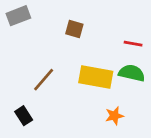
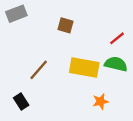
red line: (133, 44) -> (117, 38), turned -49

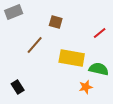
green semicircle: (116, 64) -> (99, 69), moved
brown line: (39, 70) -> (35, 45), moved

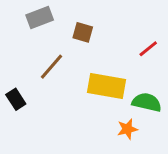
gray rectangle: (14, 12) -> (40, 18), moved
black rectangle: (18, 87) -> (16, 99), moved

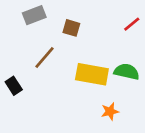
red line: (148, 49) -> (132, 24), moved
green semicircle: (147, 102) -> (127, 72), moved

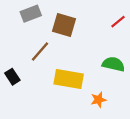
brown square: (71, 28) -> (64, 25), size x1.5
yellow rectangle: (92, 74) -> (69, 79), moved

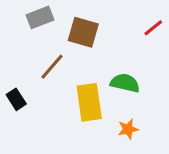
green semicircle: (113, 64) -> (125, 83), moved
yellow rectangle: (69, 79) -> (89, 102), turned 72

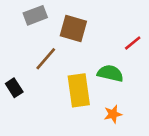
red line: (153, 28) -> (133, 43), moved

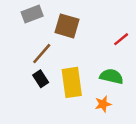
green semicircle: (110, 73) -> (111, 76), moved
black rectangle: (14, 88) -> (41, 79), moved

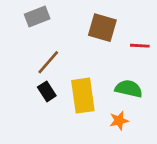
brown square: (67, 26) -> (102, 28), moved
red line: (121, 39) -> (140, 46), turned 42

